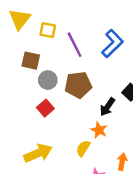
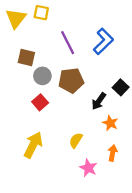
yellow square: (48, 30) -> (41, 13), moved
orange star: (99, 130) -> (110, 123), moved
yellow arrow: (38, 153) -> (33, 145), turned -40

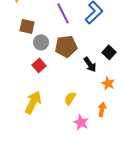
black arrow: (99, 101) -> (90, 64), turned -70
orange star: (110, 123) -> (108, 83), moved

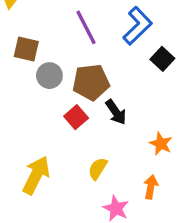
black square: (109, 52) -> (162, 59), moved
black arrow: (90, 64) -> (116, 112), moved
red square: (39, 65) -> (76, 117), moved

